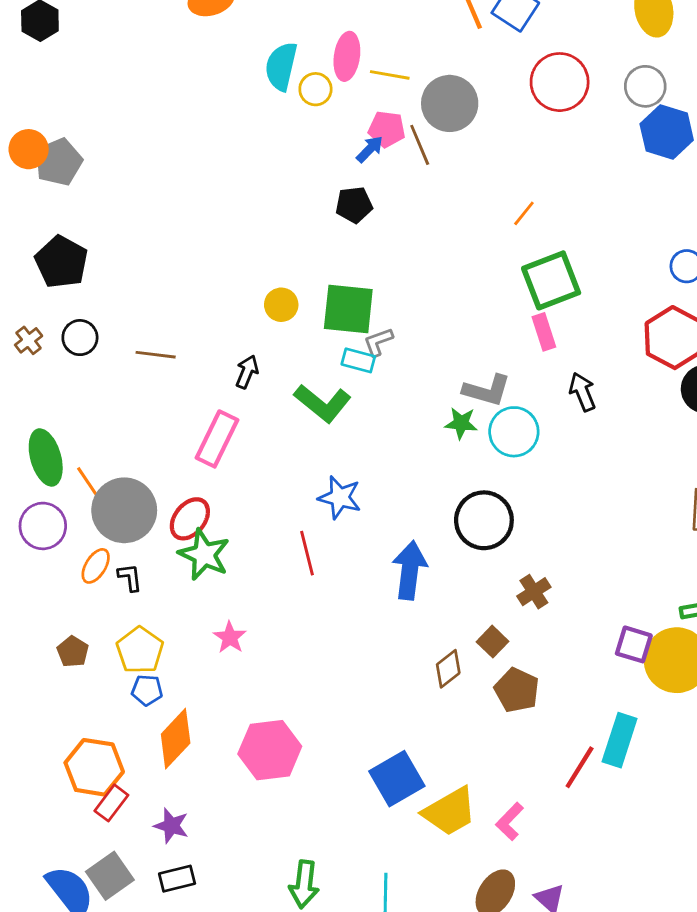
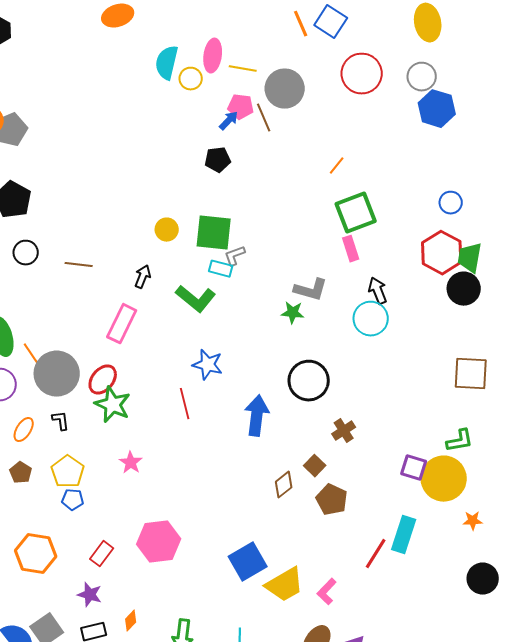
cyan circle: (514, 432) -> (371, 319), moved
orange ellipse: (96, 566) -> (24, 430), moved
orange diamond: (176, 739) -> (131, 621), moved, size x0.5
red rectangle: (111, 803) -> (102, 554), moved

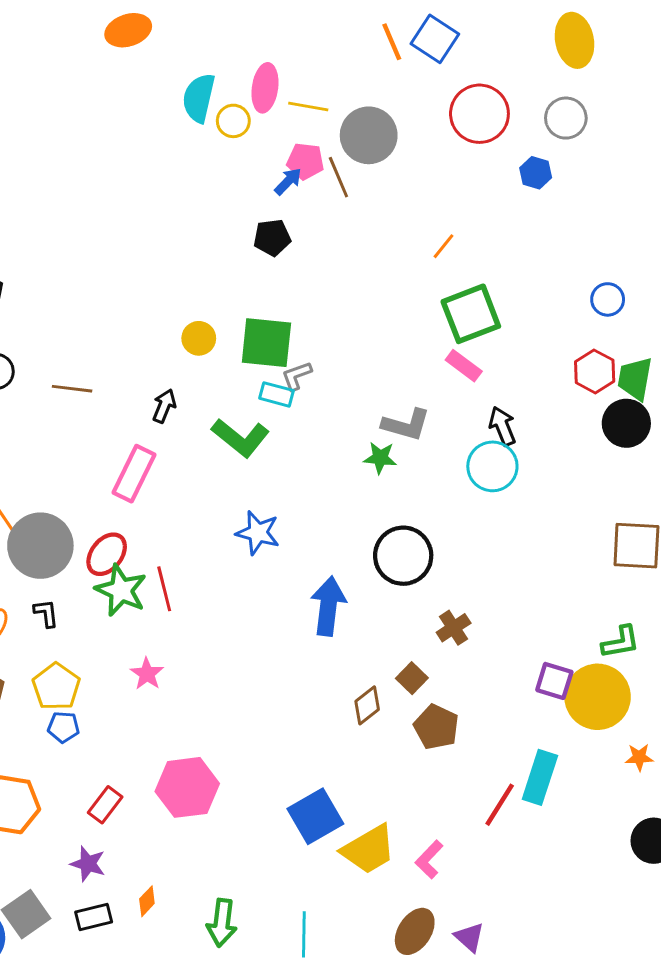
blue hexagon: (437, 109) -> (536, 173), moved, size x0.6
pink rectangle: (351, 249) -> (464, 366), turned -35
red hexagon: (442, 253) -> (595, 371), size x0.7
red line: (185, 404) -> (164, 589), moved

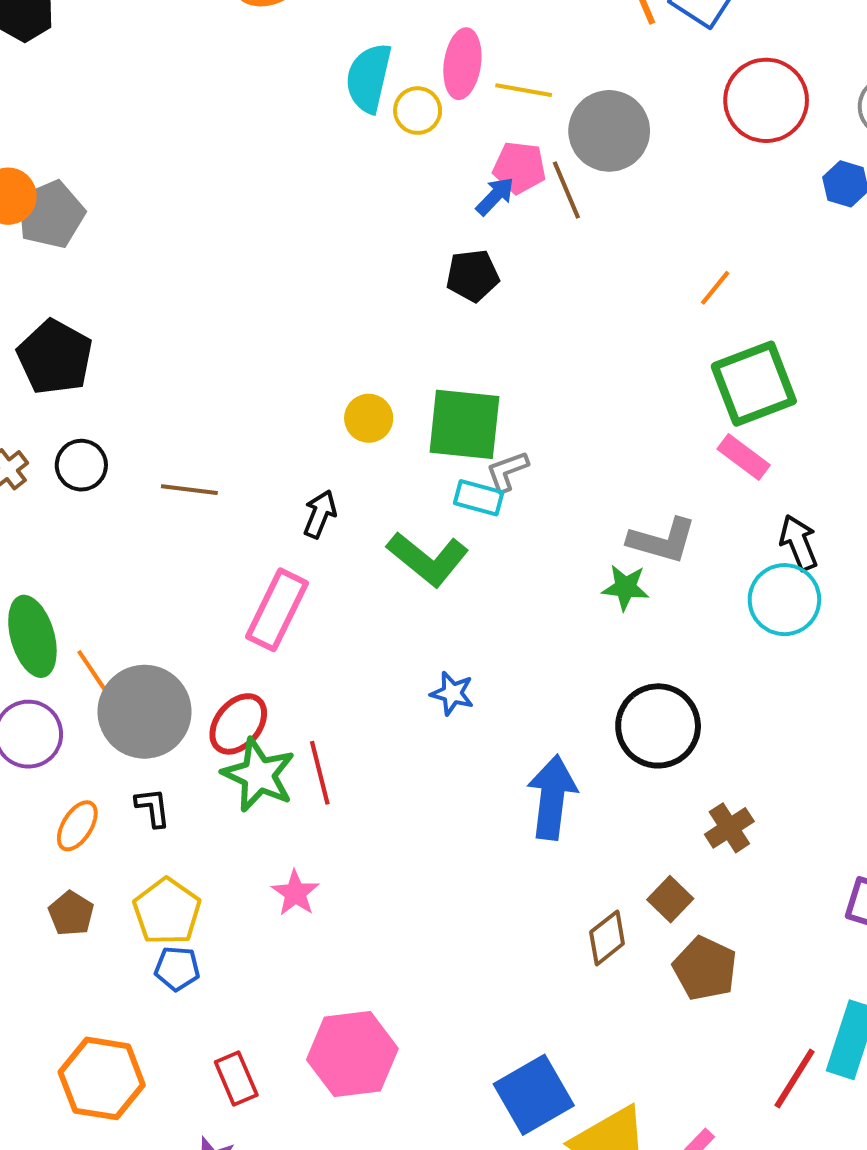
blue star: (258, 533) -> (452, 693), size x0.7
red rectangle: (105, 805) -> (236, 1078), turned -60

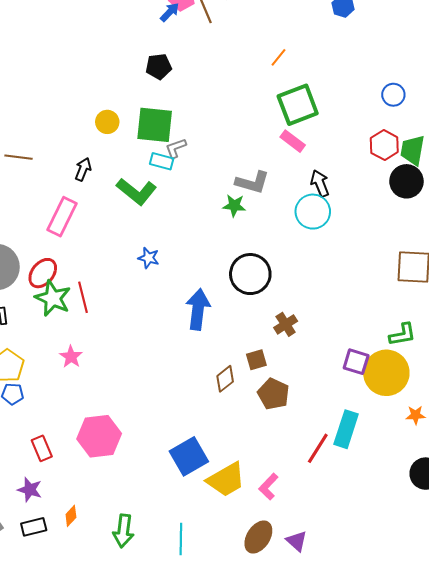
black pentagon: (473, 276) -> (159, 67), moved
brown square: (670, 899) -> (256, 360), turned 30

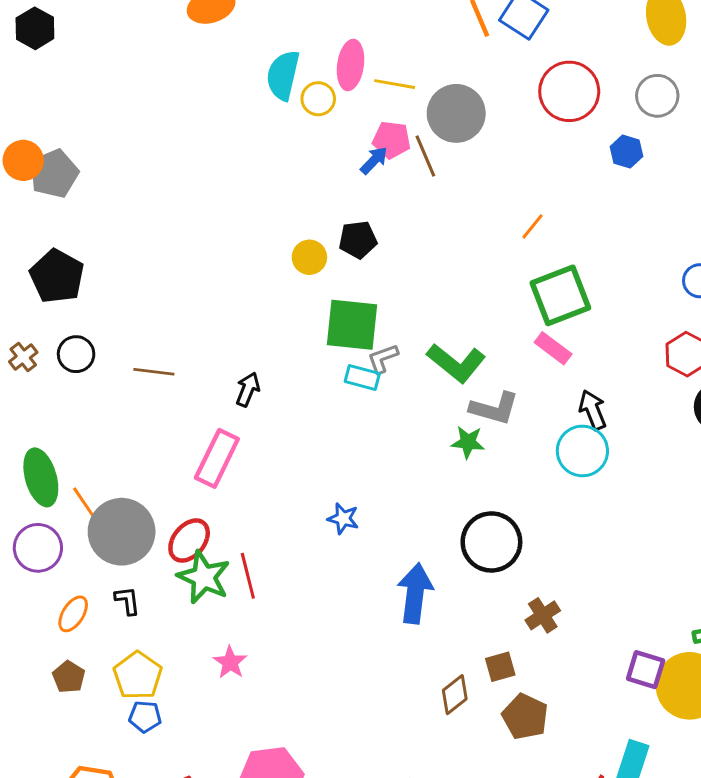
yellow circle: (107, 122) -> (309, 257), moved
green L-shape: (136, 191) -> (456, 363), moved

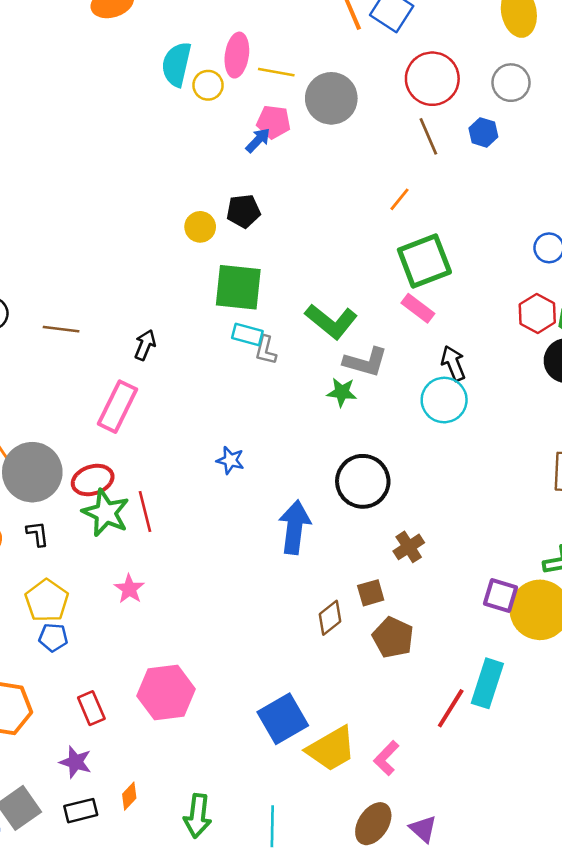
brown line: (425, 156) -> (428, 136), moved
gray L-shape: (383, 359) -> (266, 350), moved, turned -56
red ellipse: (189, 541) -> (93, 480), turned 33

